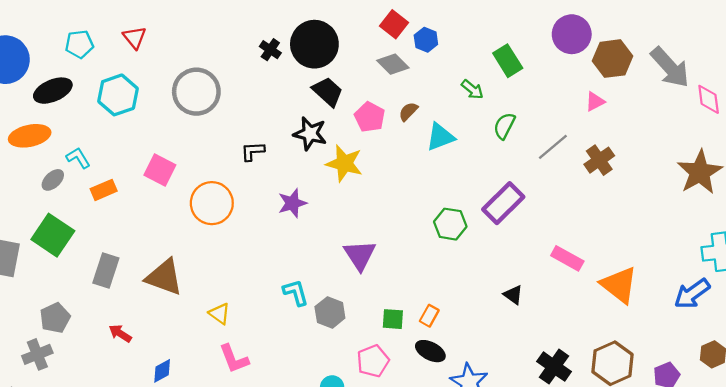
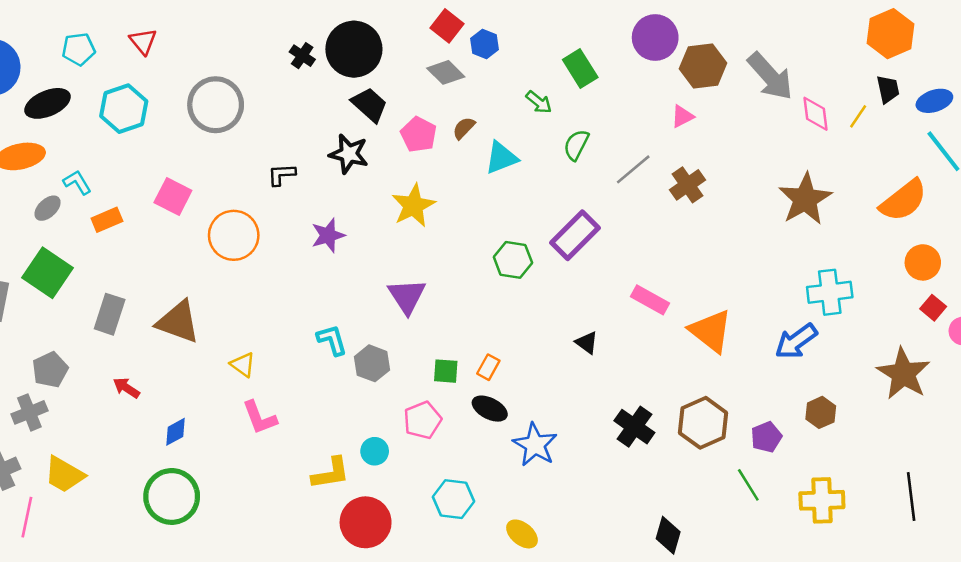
yellow star: (344, 163) -> (413, 206), moved, turned 30

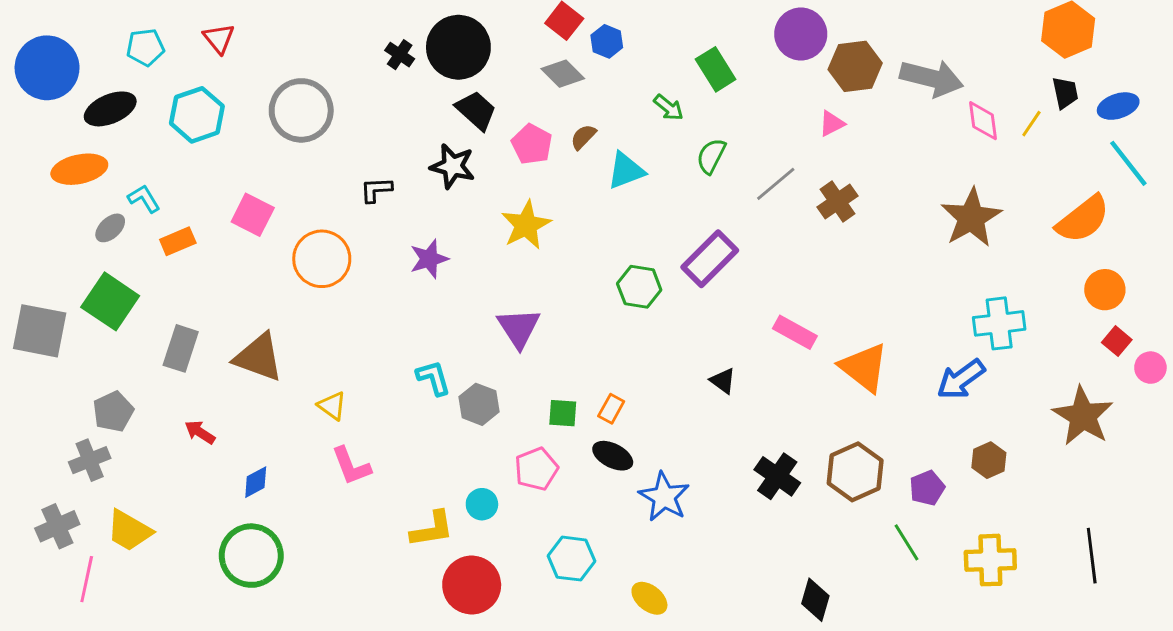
gray arrow: (770, 76) -> (932, 78), turned -34

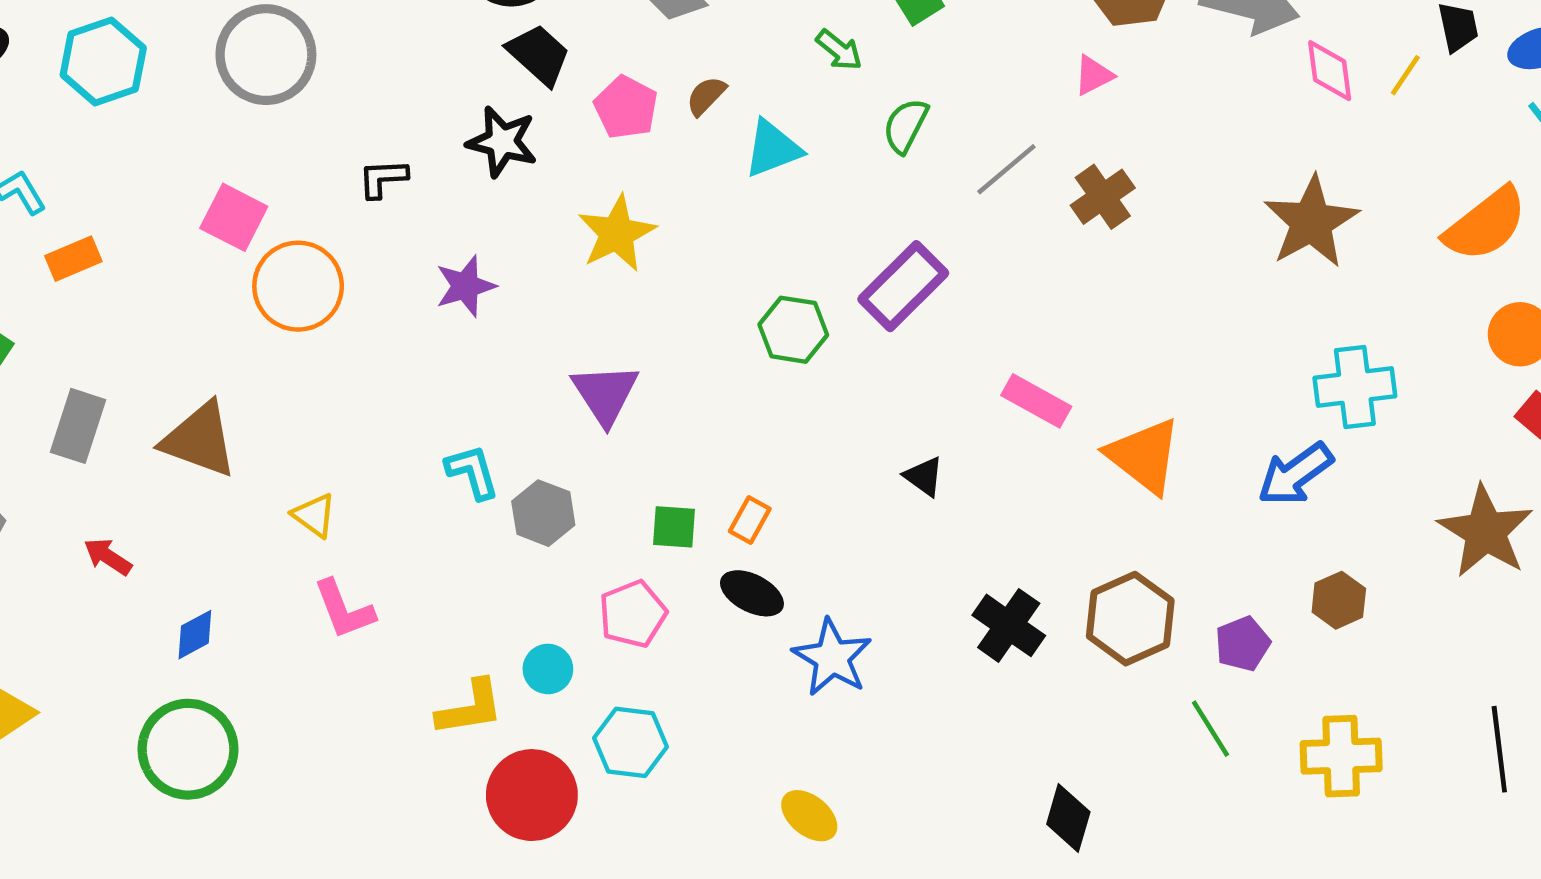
pink square: (253, 215) -> (234, 217), moved
cyan hexagon: (572, 559) -> (630, 742), moved

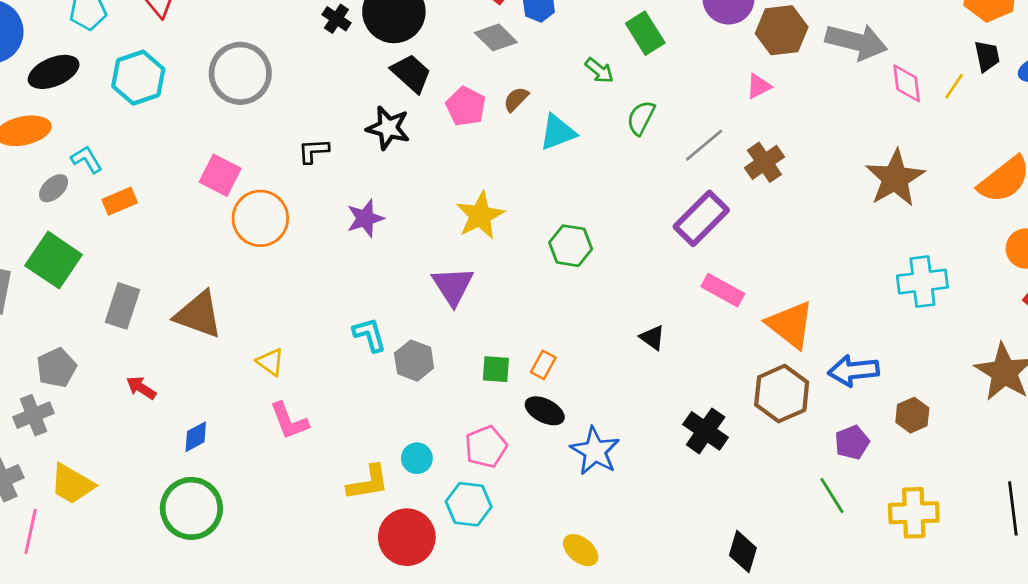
yellow star: (617, 233) -> (480, 215), moved
purple rectangle: (903, 286) -> (701, 218), moved
blue arrow: (1295, 474) -> (853, 371), moved, turned 30
pink pentagon: (633, 614) -> (486, 447), moved
brown hexagon: (1130, 619) -> (782, 394), moved

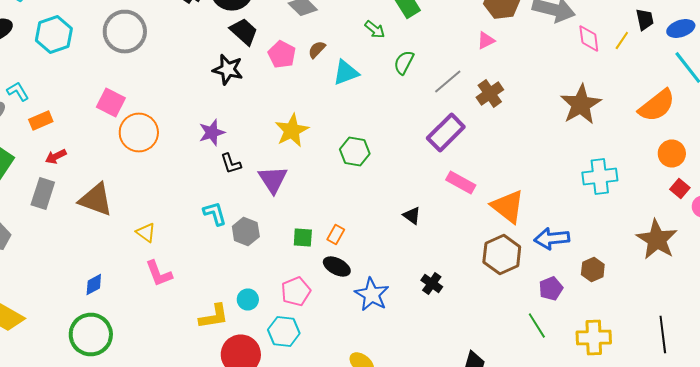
black L-shape: (313, 151) -> (231, 164), moved, turned -105
red arrow: (141, 388) -> (56, 156), moved, turned -60
black cross: (706, 431) -> (432, 284), moved, size x0.7

